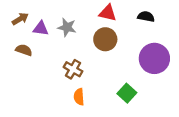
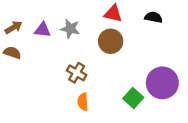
brown arrow: (20, 19) -> (14, 27), moved
brown semicircle: (24, 50) -> (12, 53), moved
purple circle: (154, 58) -> (162, 83), moved

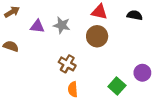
brown arrow: (14, 27) -> (12, 12), moved
purple circle: (162, 83) -> (142, 73), size x0.6

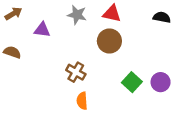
black semicircle: (135, 15) -> (162, 17), moved
gray star: (62, 25) -> (77, 15), moved
green square: (117, 86) -> (132, 82), moved

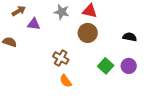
brown arrow: (13, 14) -> (19, 11), moved
black semicircle: (162, 17) -> (130, 37), moved
orange semicircle: (82, 101) -> (66, 81), turned -32

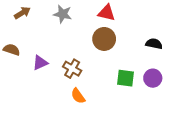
gray star: (62, 12) -> (63, 14), moved
purple triangle: (34, 24) -> (40, 63), moved, turned -32
green square: (106, 66) -> (125, 78), turned -35

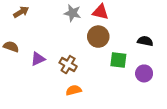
gray star: (63, 14) -> (73, 13), moved
green square: (125, 78) -> (118, 60), moved
orange semicircle: (78, 96) -> (74, 90), turned 112

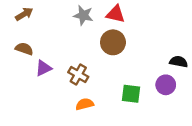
black semicircle: (145, 41) -> (179, 62), moved
brown semicircle: (11, 47) -> (24, 49), moved
green square: (118, 60) -> (131, 94), moved

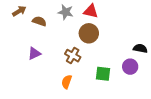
brown semicircle: (24, 49) -> (39, 21), moved
brown cross: (78, 75) -> (73, 56), moved
orange semicircle: (85, 104) -> (67, 82), turned -56

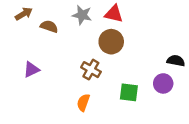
purple triangle: (34, 53) -> (31, 70), moved

